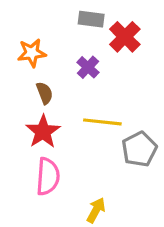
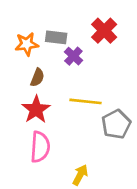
gray rectangle: (91, 19) -> (56, 37), moved
brown semicircle: (45, 93) -> (37, 77), turned 42

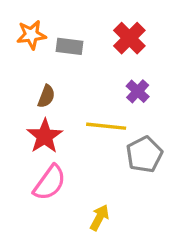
orange star: (27, 44) -> (31, 35), moved
purple cross: (73, 56) -> (138, 91), moved
pink semicircle: (40, 147) -> (50, 183), turned 32

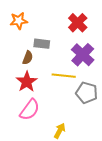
gray rectangle: (70, 46) -> (42, 44), moved
purple cross: (138, 91) -> (83, 55), size x1.6
gray pentagon: (144, 154) -> (87, 93), turned -30

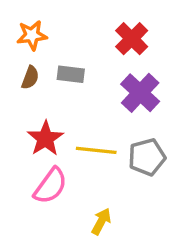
brown semicircle: (28, 58) -> (30, 78), moved
yellow line: (64, 76) -> (96, 150), moved
gray pentagon: (87, 93) -> (147, 157), turned -30

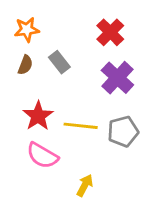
gray rectangle: (71, 74) -> (59, 62), turned 45
pink semicircle: (50, 186) -> (42, 156), turned 84

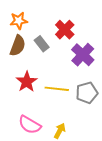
red cross: (110, 32) -> (65, 30), moved
brown semicircle: (25, 65) -> (18, 46), size x1.5
pink semicircle: (42, 156) -> (30, 125), moved

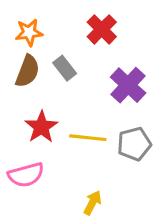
red cross: (65, 30) -> (102, 29), moved
pink semicircle: (30, 125) -> (26, 175), moved, turned -45

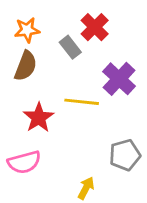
gray rectangle: (65, 68) -> (70, 47), moved
yellow line: (88, 138) -> (82, 102), moved
gray pentagon: (134, 144) -> (125, 155), moved

